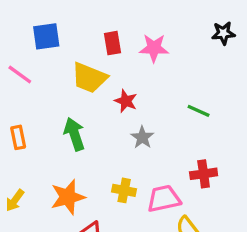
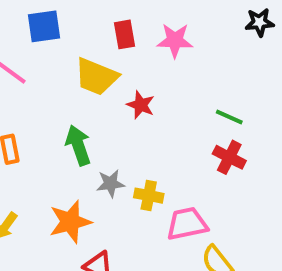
gray star: (142, 137) -> (110, 183), moved, turned 30
red cross: (204, 174) -> (229, 157), moved, turned 35
yellow cross: (124, 190) -> (149, 196), moved

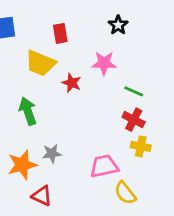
black star: (259, 22) -> (118, 25), moved, turned -30
pink star: (175, 40) -> (104, 63), moved
gray star: (110, 183) -> (52, 153), moved
yellow cross: (149, 196) -> (141, 146), moved

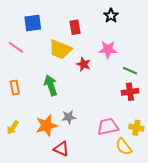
black star: (118, 25) -> (111, 16), moved
red cross: (134, 120) -> (130, 92), turned -35
yellow cross: (141, 146) -> (136, 128), moved

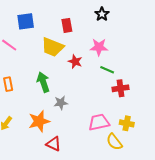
green line: (130, 71) -> (107, 70), moved
gray star: (69, 117) -> (61, 103), moved

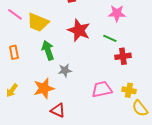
yellow trapezoid: (52, 47) -> (38, 22), moved
pink star: (99, 47) -> (117, 13), moved
red star: (75, 62) -> (79, 30), size x1.6
yellow semicircle: (114, 142) -> (140, 108), moved

